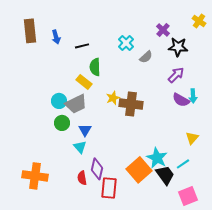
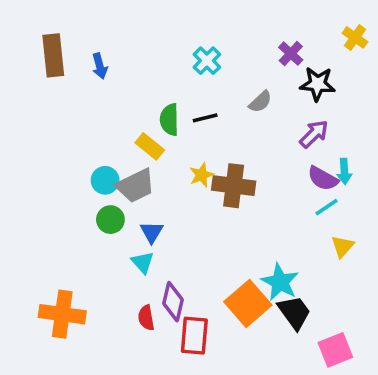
cyan cross: (126, 43) -> (207, 61), moved
black line: (82, 46) -> (205, 118), moved
cyan line: (183, 164) -> (326, 207), moved

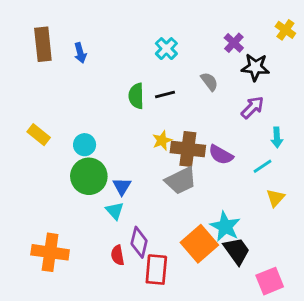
gray semicircle: (260, 102) -> (209, 82), turned -84
yellow rectangle: (150, 146) -> (39, 135), moved
purple semicircle: (323, 179) -> (221, 155), moved
gray trapezoid: (135, 186) -> (181, 181), moved
green circle: (110, 220) -> (89, 176), size x1.6

